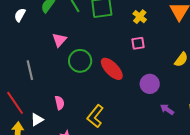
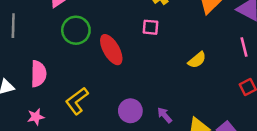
purple circle: (150, 84) -> (130, 111), moved
pink semicircle: (60, 103) -> (38, 74), size x1.5

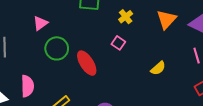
pink square: (150, 27) -> (118, 43), turned 32

